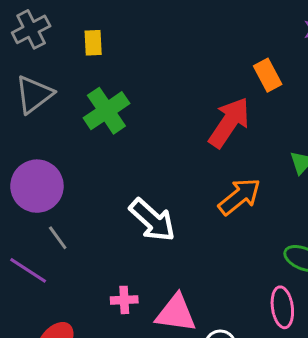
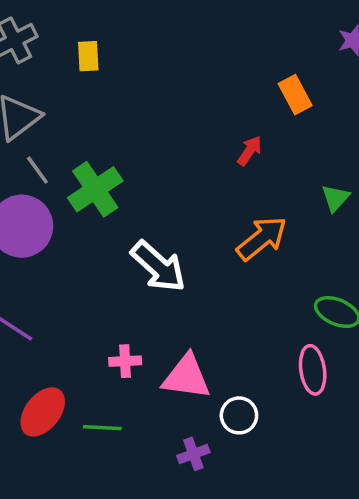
green cross: (106, 111) -> (95, 189), moved
red arrow: (229, 123) -> (250, 151), size x0.5
gray line: (58, 238) -> (37, 170), moved

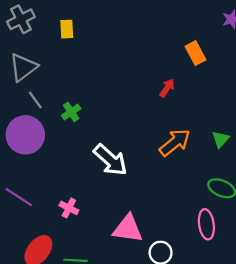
green cross: (95, 189) -> (71, 112), size x0.6
green triangle: (335, 198) -> (221, 139), moved
pink cross: (125, 361) -> (69, 208), moved, turned 30

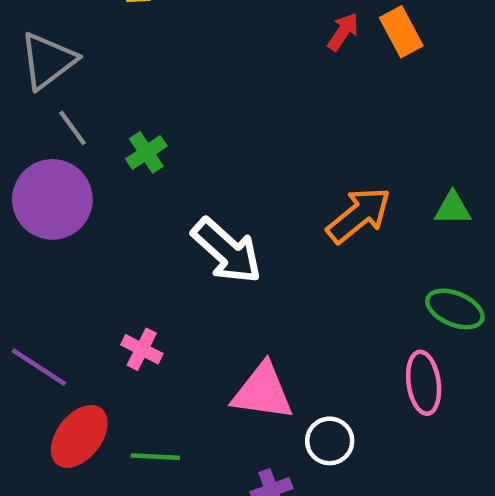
red arrow: (167, 88) -> (343, 32), moved
green triangle: (221, 139) -> (453, 208), turned 48
purple line: (19, 197) -> (39, 367), moved

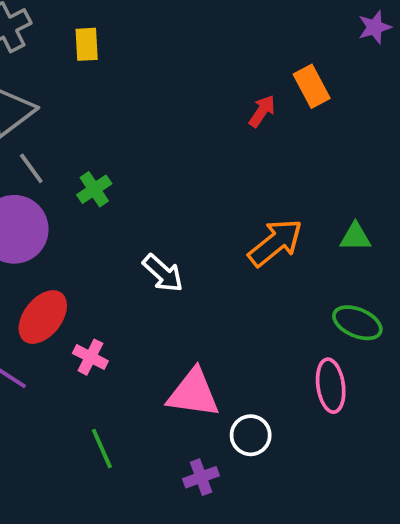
red arrow: (343, 32) -> (262, 111), moved
white arrow: (227, 251) -> (163, 273), size x0.7
red ellipse: (79, 436) -> (43, 317), moved
green line: (155, 457) -> (102, 449), turned 63

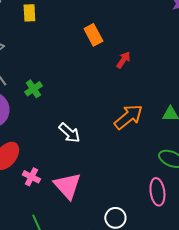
orange rectangle: (312, 86) -> (93, 35), moved
red arrow: (262, 111) -> (123, 60), moved
pink triangle: (193, 393) -> (67, 186), moved, turned 40

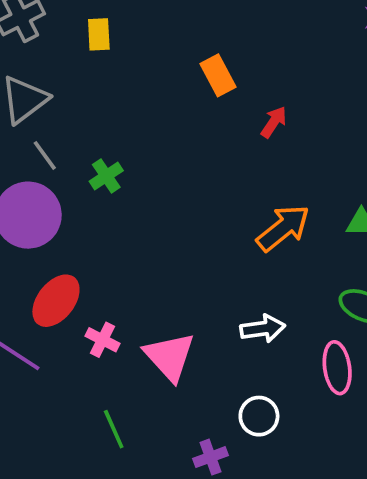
white arrow: (69, 133) -> (263, 329), moved, turned -50

